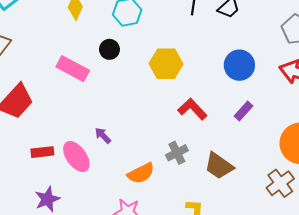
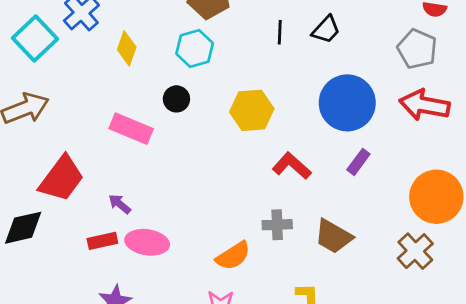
blue circle: (239, 65) -> (347, 103), size x1.4
purple arrow: (103, 136) -> (120, 204), moved
gray cross: (177, 153) -> (277, 225), turned 30
pink ellipse: (76, 157) -> (147, 242), turned -40

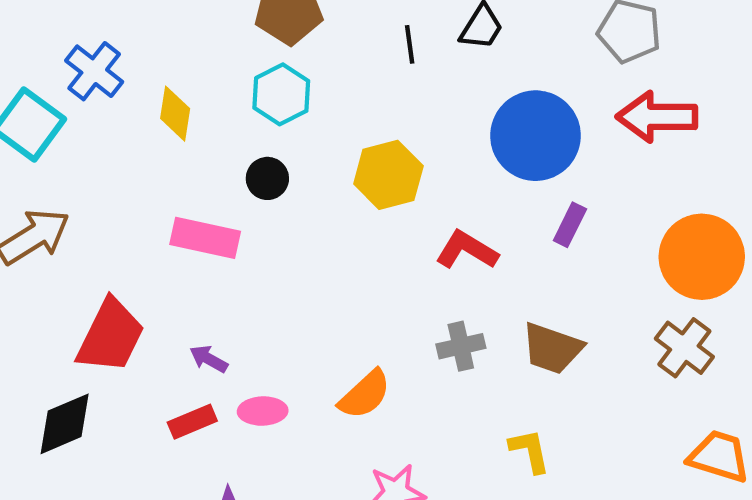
pink ellipse: (147, 242) -> (263, 411), size x0.7
orange semicircle: (233, 256) -> (365, 395), moved

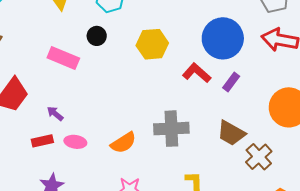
red L-shape: (467, 250) -> (197, 73), moved
gray cross: (461, 346) -> (171, 129), size x1.6
brown trapezoid: (552, 348) -> (231, 133), moved
brown cross: (684, 348) -> (259, 157), moved

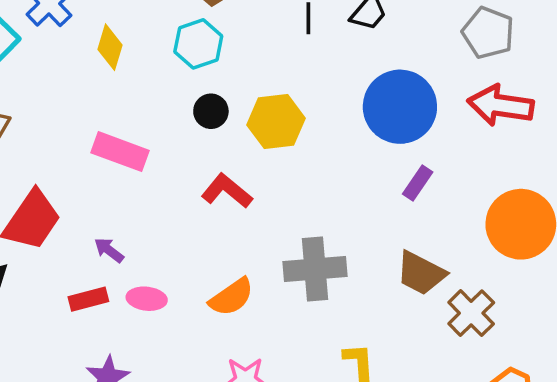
black circle: (97, 36) -> (211, 111), moved
red L-shape: (197, 73) -> (227, 191), moved

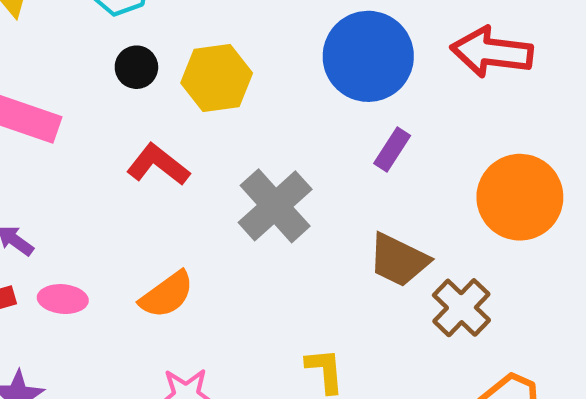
gray cross: (315, 269) -> (275, 206), moved, turned -36

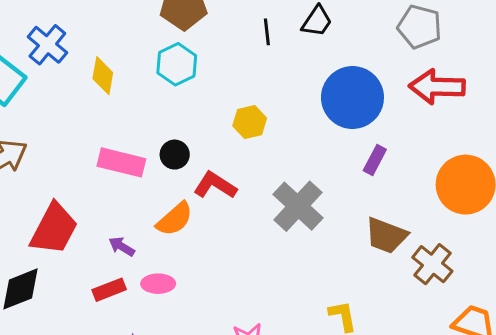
black circle: (136, 67) -> (175, 155), moved
yellow hexagon: (217, 78) -> (250, 122), size x0.7
orange semicircle: (167, 295) -> (175, 219), moved

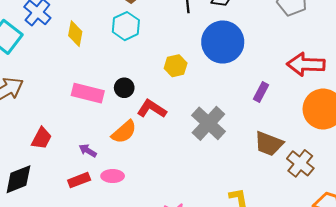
red arrow: (437, 87) -> (306, 64), moved
blue circle: (352, 98) -> (223, 42), moved
red trapezoid: (54, 229) -> (41, 138), size x0.6

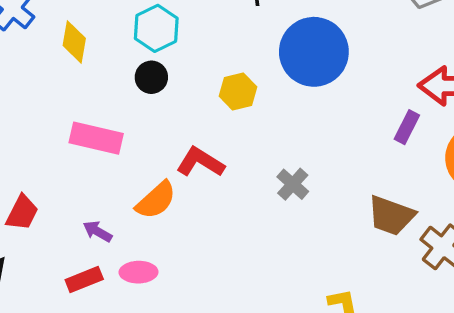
black circle: (124, 88) -> (151, 77), moved
purple rectangle: (261, 92) -> (407, 127), moved
gray cross: (208, 123) -> (293, 184), size x0.6

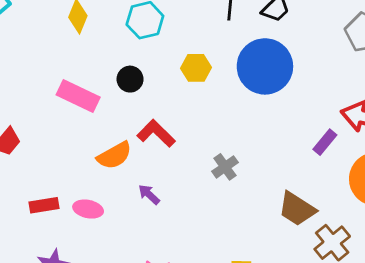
black circle: (151, 77) -> (130, 79), moved
yellow hexagon: (238, 91) -> (196, 68), moved
purple arrow: (98, 231) -> (149, 195), moved

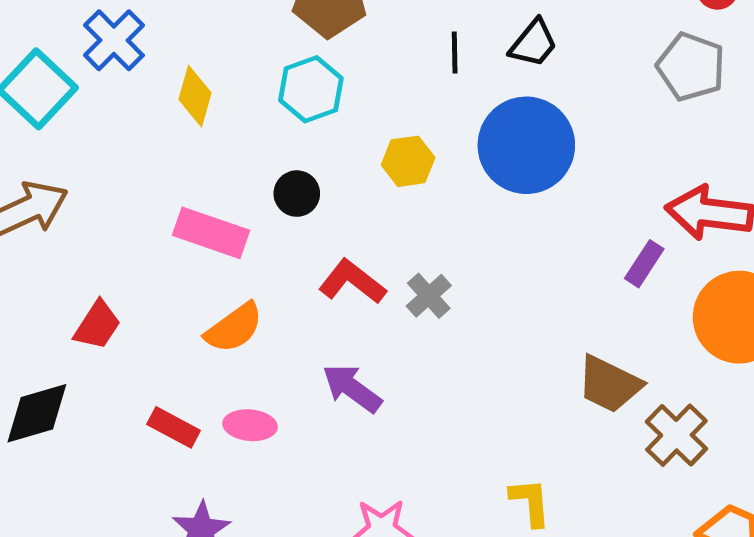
orange semicircle: (114, 155) -> (234, 328), moved
gray cross: (225, 167) -> (429, 296), moved
purple arrow: (149, 195) -> (352, 388), size x1.5
red rectangle: (44, 205) -> (174, 427), turned 44

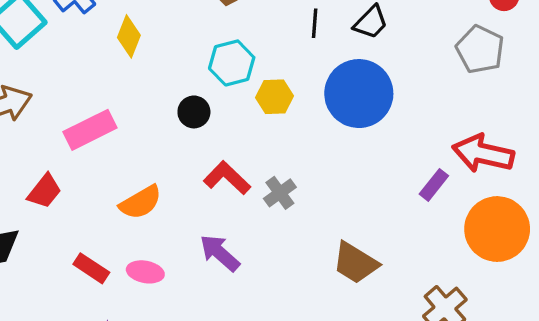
cyan hexagon: (311, 89) -> (232, 63), moved
pink rectangle: (211, 233) -> (90, 130), moved, turned -51
brown trapezoid: (609, 384) -> (355, 263), moved

